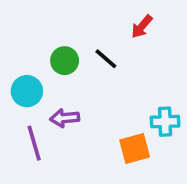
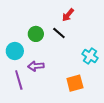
red arrow: (142, 27) -> (68, 15), moved
cyan cross: (165, 122) -> (90, 56), moved, turned 35

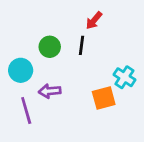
black line: (59, 33) -> (82, 45), turned 56
orange square: (75, 83) -> (104, 98), moved

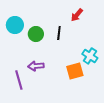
red arrow: (94, 20) -> (77, 15), moved
cyan circle: (21, 70) -> (15, 25), moved

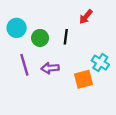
purple arrow: (36, 66) -> (50, 68), moved
purple line: (19, 80) -> (24, 65), moved

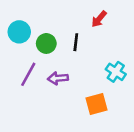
purple line: (24, 65) -> (28, 74), turned 45
orange square: (84, 79) -> (96, 104), moved

